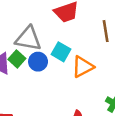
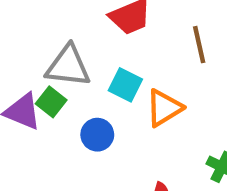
blue circle: (38, 62) -> (97, 135), moved

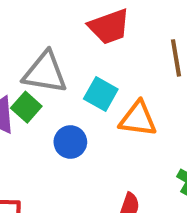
orange triangle: (164, 108) -> (138, 119), turned 36

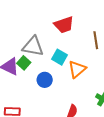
orange triangle: (138, 119) -> (77, 69), turned -48

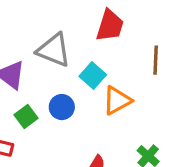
red trapezoid: (64, 25) -> (110, 26), turned -65
green square: (24, 63) -> (26, 117), moved

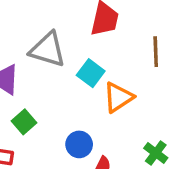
blue circle: (62, 107) -> (79, 144), moved

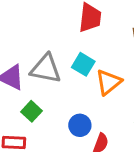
gray triangle: (48, 50) -> (46, 69), moved

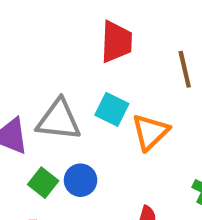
blue circle: (80, 125) -> (81, 180), moved

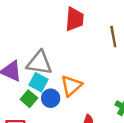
cyan square: (112, 109) -> (39, 82), moved
orange triangle: (150, 132) -> (71, 86), moved

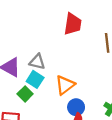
gray triangle: (39, 63) -> (37, 62), size x0.7
blue circle: (51, 98) -> (76, 107), moved

